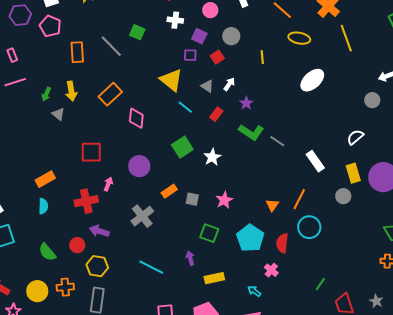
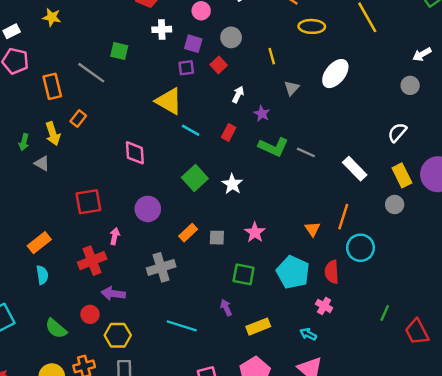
gray triangle: (207, 86) -> (292, 88), moved, turned 48
orange rectangle: (110, 94) -> (78, 119), moved, size x0.6
gray cross: (142, 216) -> (161, 267), turned 30

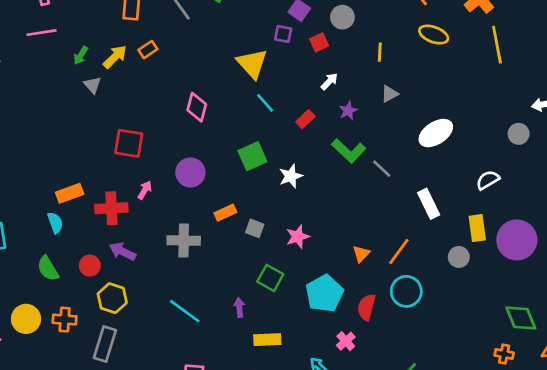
white ellipse: (335, 74) -> (436, 133), moved
yellow arrow: (53, 134) -> (115, 57), turned -135
orange rectangle: (39, 243) -> (70, 193), moved
cyan semicircle: (42, 275) -> (55, 223), moved, turned -30

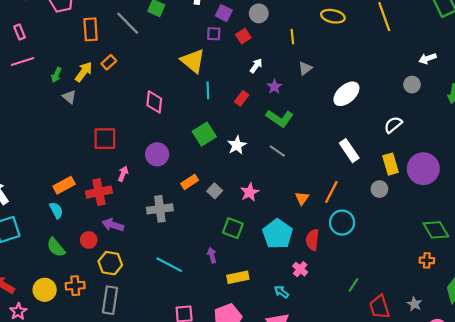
cyan line: (265, 103) -> (208, 90), turned 49
gray line: (382, 169) -> (277, 151), moved
gray square: (255, 228) -> (215, 191), turned 32

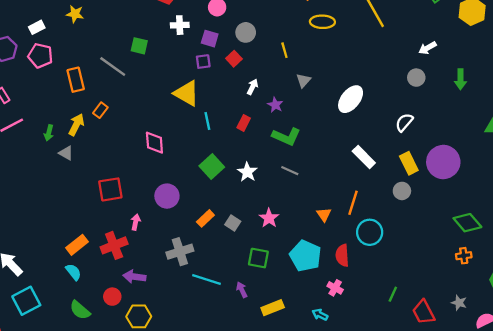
cyan line: (169, 265) -> (207, 280), moved

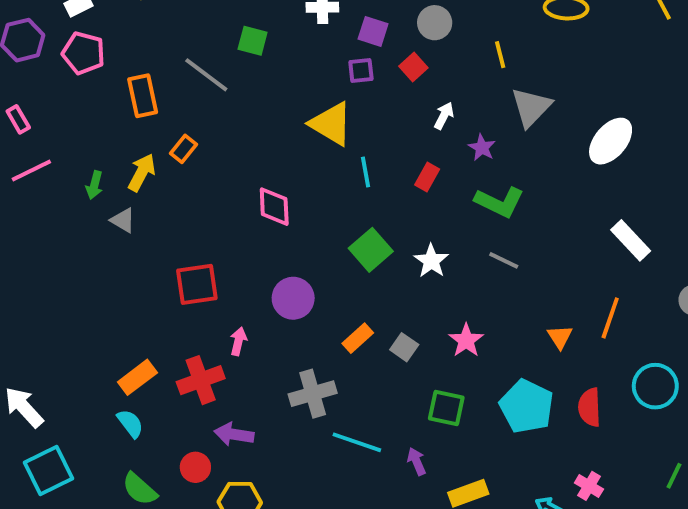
gray triangle: (303, 80) -> (531, 107), size x1.6
cyan circle: (370, 232) -> (655, 386), moved
pink cross: (335, 288) -> (589, 486), moved

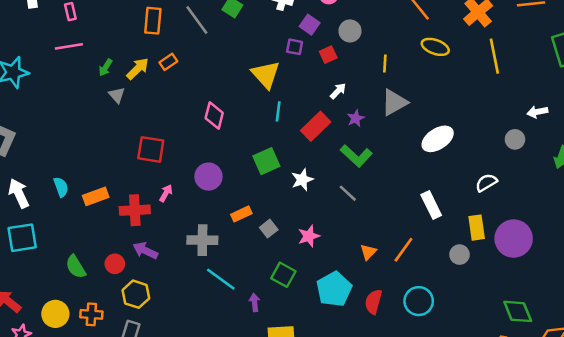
red rectangle: (427, 177) -> (316, 126), size x1.6
cyan semicircle: (130, 424) -> (61, 187), moved

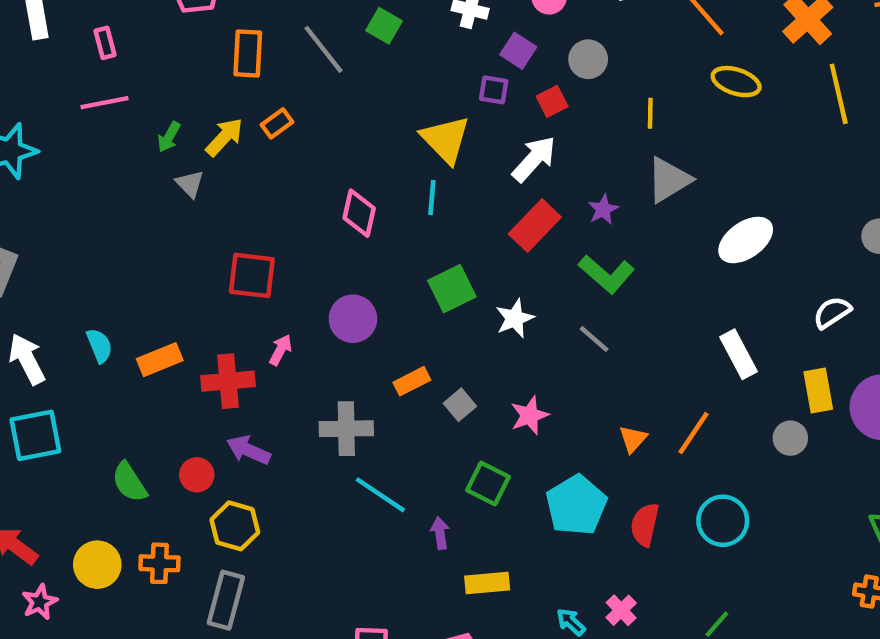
white arrow: (338, 91) -> (534, 159), moved, size x1.6
cyan line: (278, 111) -> (432, 198), moved

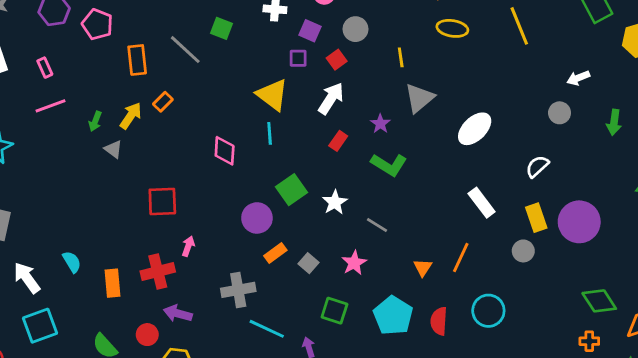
red rectangle: (535, 226) -> (338, 141), size x0.6
purple circle: (353, 319) -> (257, 218), moved
gray line: (594, 339) -> (377, 225), moved
orange rectangle: (160, 360) -> (113, 283), moved, turned -64

